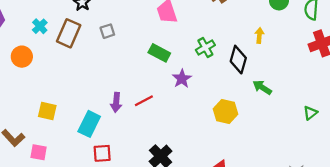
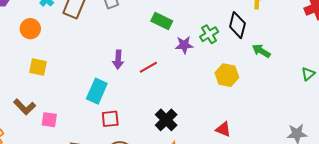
green cross: (205, 47) -> (209, 34), moved
purple star: (182, 79) -> (184, 45), turned 30
purple arrow: (116, 102) -> (118, 60), moved
yellow square: (47, 111) -> (38, 67), moved

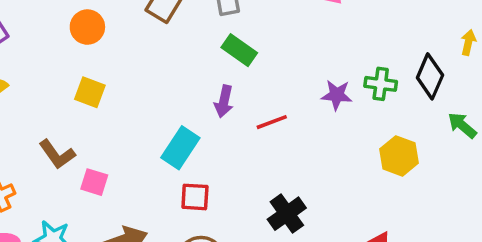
green rectangle: (162, 21) -> (239, 50), moved
green cross: (209, 34) -> (381, 84), turned 30

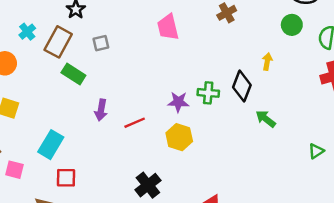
green rectangle: (239, 50) -> (73, 74), moved
cyan rectangle: (180, 148) -> (51, 145), moved
yellow hexagon: (399, 156) -> (179, 137), moved
red square: (195, 197) -> (66, 178), moved

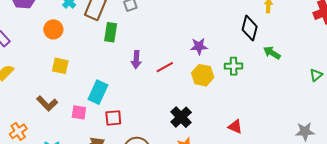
green rectangle: (73, 74) -> (111, 32), turned 72
green cross: (208, 93) -> (234, 66), moved
pink square: (15, 170) -> (79, 112), moved

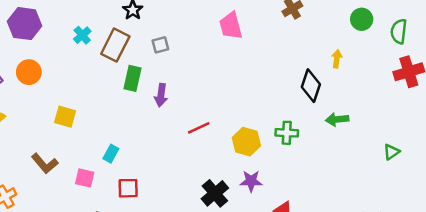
orange circle: (53, 29) -> (29, 72), moved
purple star: (199, 46) -> (251, 181), moved
green arrow: (272, 53) -> (337, 119), turned -42
purple arrow: (136, 60) -> (161, 95), moved
cyan rectangle: (98, 92) -> (111, 154), size x0.6

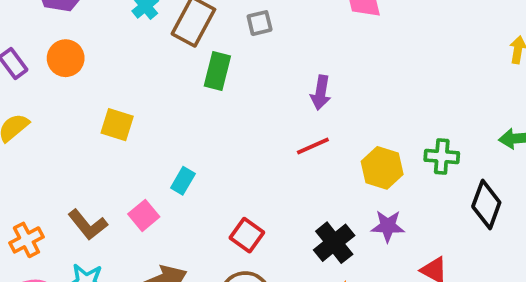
black diamond: (311, 86) -> (486, 205), moved
purple arrow: (161, 95) -> (321, 93), moved
brown L-shape: (45, 163) -> (88, 225), moved
pink square: (85, 178) -> (144, 215), turned 36
red square: (128, 188) -> (247, 235), moved, turned 35

